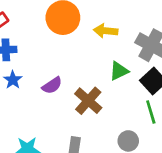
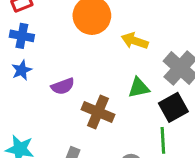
brown cross: (88, 101) -> (98, 112), turned -32

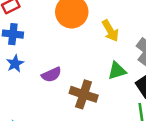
yellow arrow: (135, 41) -> (110, 31), turned -135

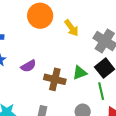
green triangle: (117, 71) -> (80, 73), moved

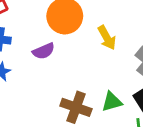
purple semicircle: (28, 66) -> (44, 51), moved

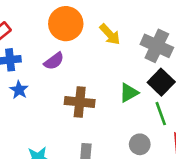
brown cross: (76, 107) -> (80, 102), moved

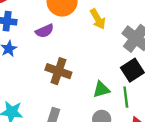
green triangle: (129, 93) -> (101, 90), moved

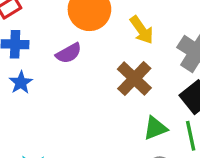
brown cross: (58, 71) -> (134, 78), moved, turned 30

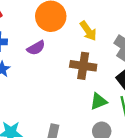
brown cross: (134, 78) -> (83, 66), turned -35

